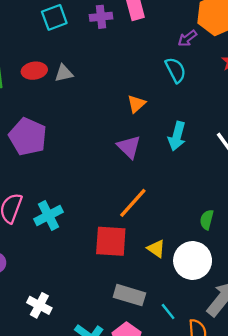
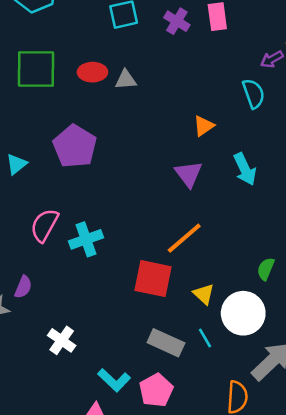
purple cross: (101, 17) -> (177, 21), turned 30
cyan arrow: (177, 136) -> (245, 169), turned -48
cyan line: (168, 311) -> (205, 338), moved

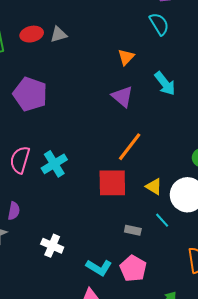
gray rectangle: (166, 343) -> (133, 230), size x0.6

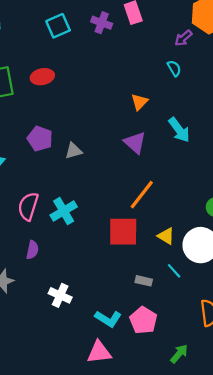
cyan semicircle: (159, 24) -> (174, 68), size x0.7
gray triangle: (58, 34) -> (74, 151), moved
purple pentagon: (30, 94) -> (40, 139), size x0.7
purple semicircle: (14, 211) -> (32, 250), moved

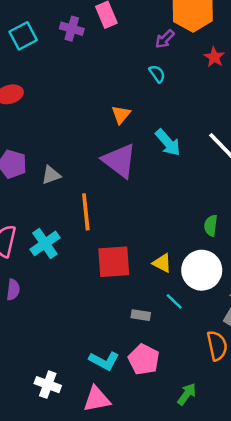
purple triangle: (135, 143) -> (119, 161), size x1.4
orange line: (142, 195) -> (86, 212), moved, turned -40
white cross: (60, 295) -> (48, 385), moved

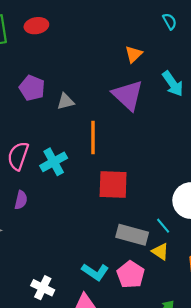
yellow triangle: (162, 263) -> (160, 252), moved
gray rectangle: (141, 315) -> (132, 235), size x1.8

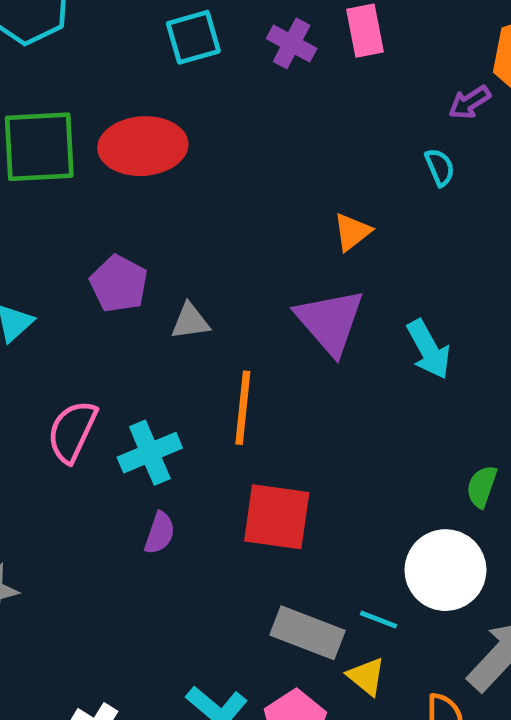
red ellipse: (36, 26) -> (143, 146), size x1.6
cyan arrow: (173, 84) -> (429, 349), moved
purple semicircle: (21, 200) -> (160, 533), moved
cyan line: (163, 226) -> (379, 620), turned -35

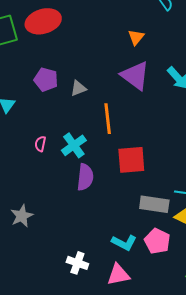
pink semicircle: (72, 431) -> (40, 144), size x0.6
purple semicircle: (160, 533) -> (85, 177), size x1.5

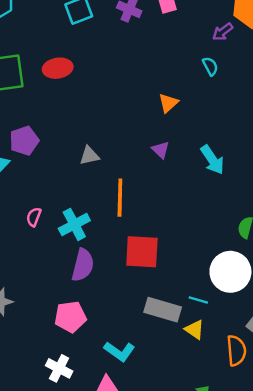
red ellipse: (43, 21) -> (58, 68), size x0.7
purple triangle: (135, 76) -> (161, 150), size x0.5
purple pentagon: (46, 79) -> (24, 141), moved, turned 30
pink pentagon: (157, 241) -> (70, 317), moved, turned 30

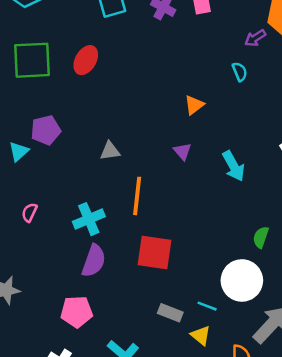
red ellipse: (58, 68) -> (86, 60), turned -56
pink semicircle: (34, 217) -> (29, 212), moved
gray rectangle: (163, 310) -> (170, 313), size x0.7

